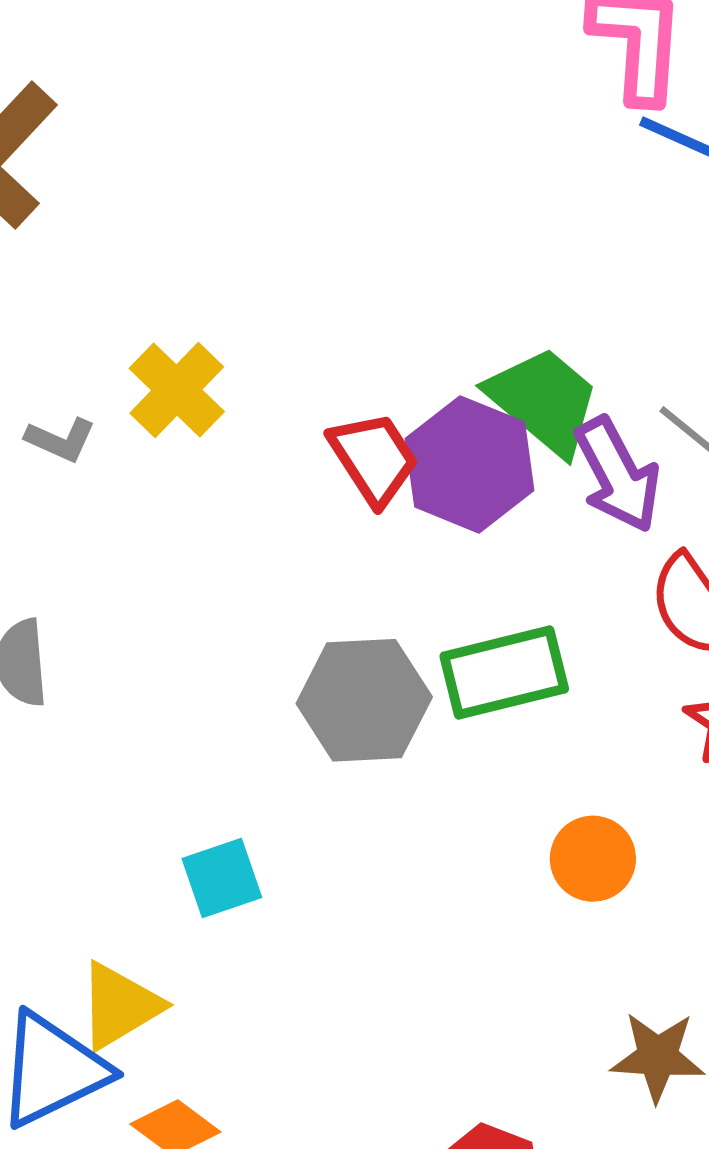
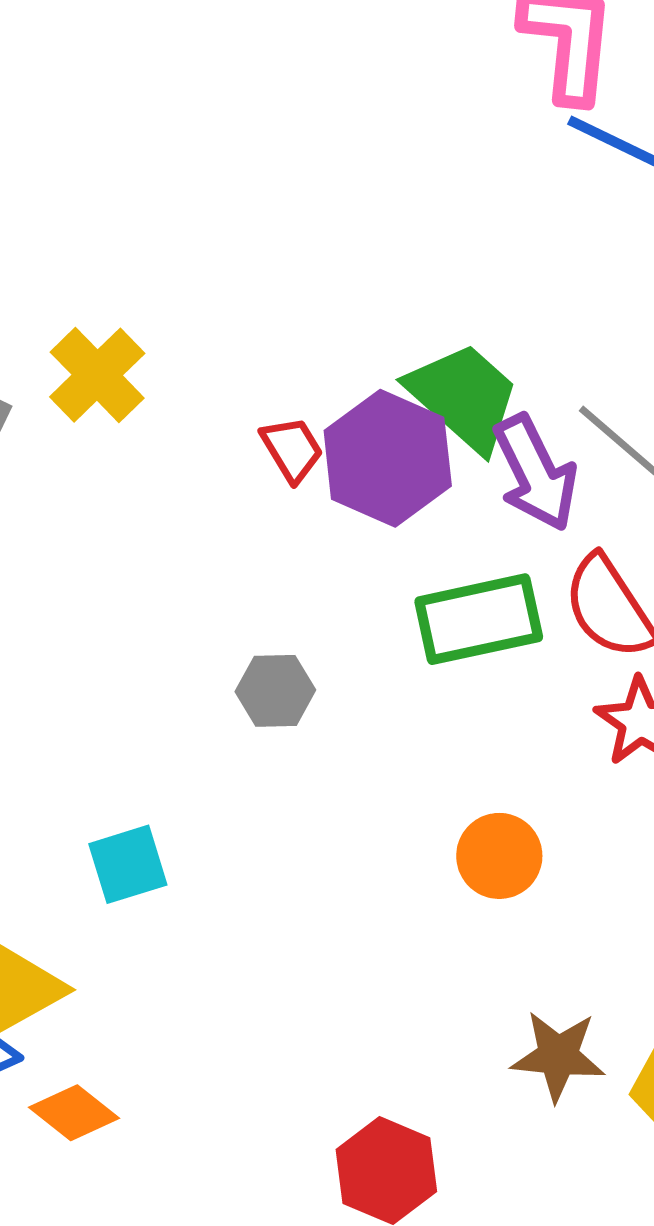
red trapezoid: (374, 458) -> (292, 449), size x0.7
green rectangle: (504, 673) -> (479, 619), moved
gray hexagon: (364, 700) -> (275, 691), size x0.6

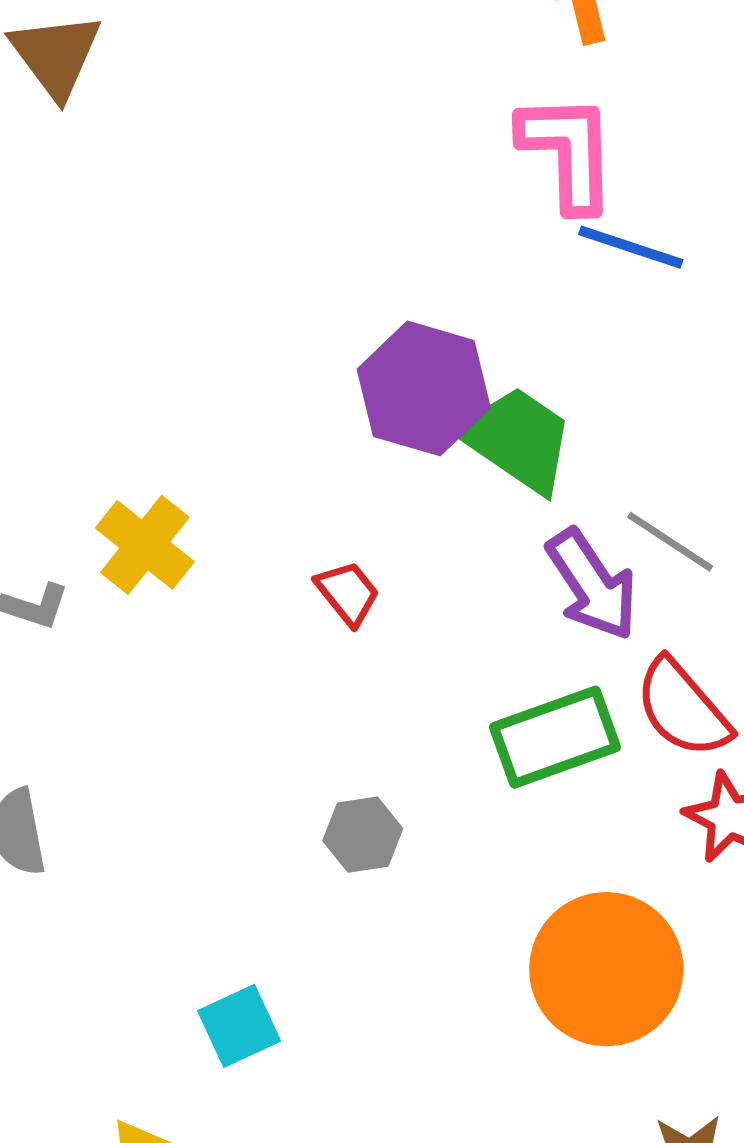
green trapezoid: (464, 397) -> (517, 439), moved
purple hexagon: (388, 458) -> (424, 388), moved
orange circle: (499, 856) -> (606, 969), size x1.8

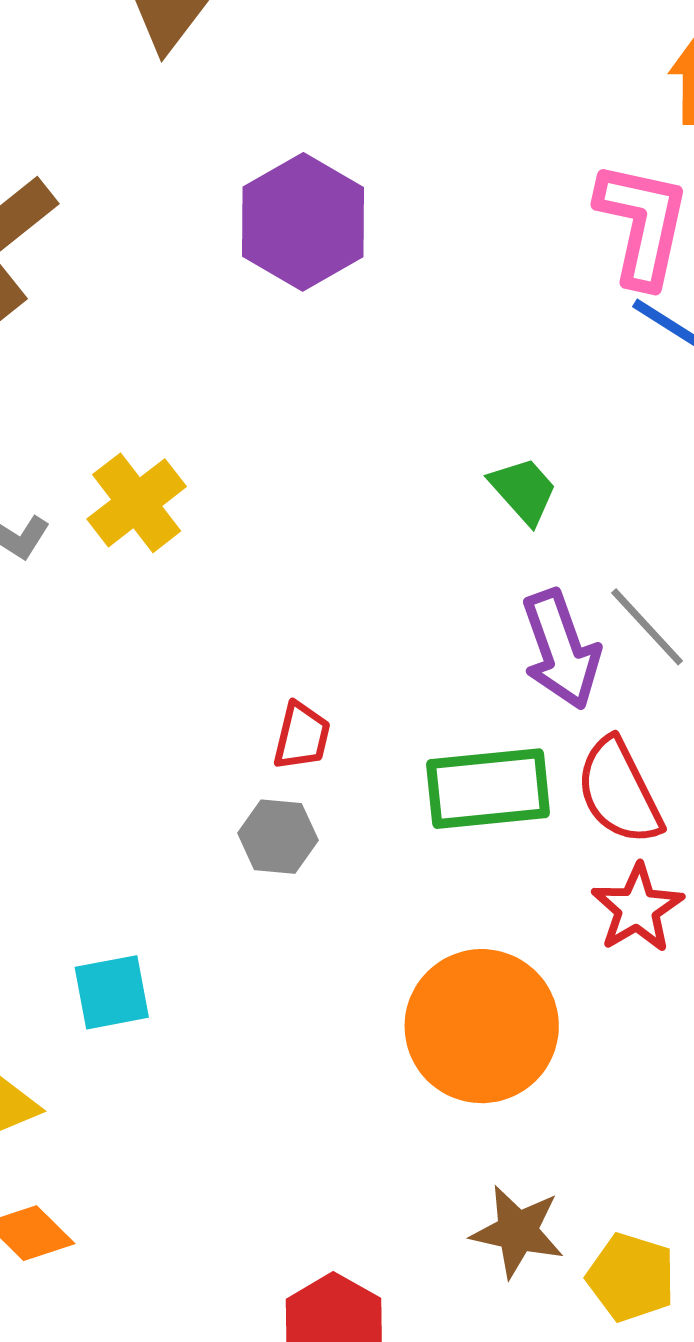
purple hexagon: (424, 388) -> (303, 222), moved
green trapezoid: (517, 439) -> (523, 491), size x0.6
red trapezoid: (348, 593) -> (302, 736), moved, turned 38

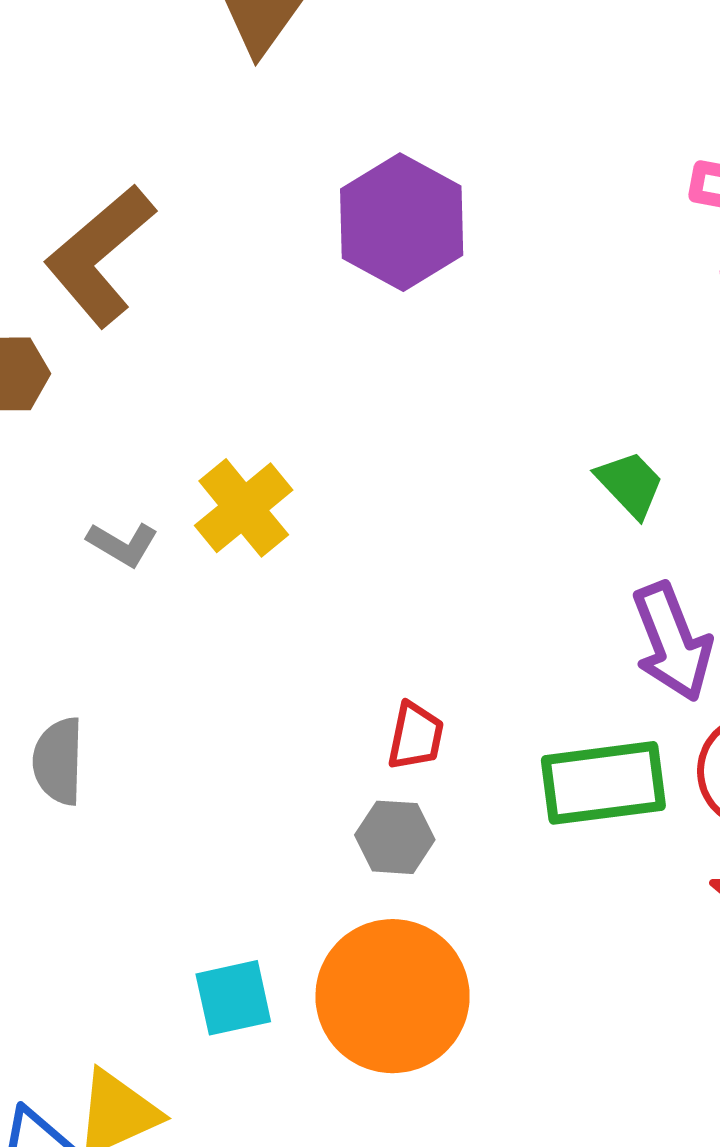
orange circle: (482, 1026) -> (393, 996), moved

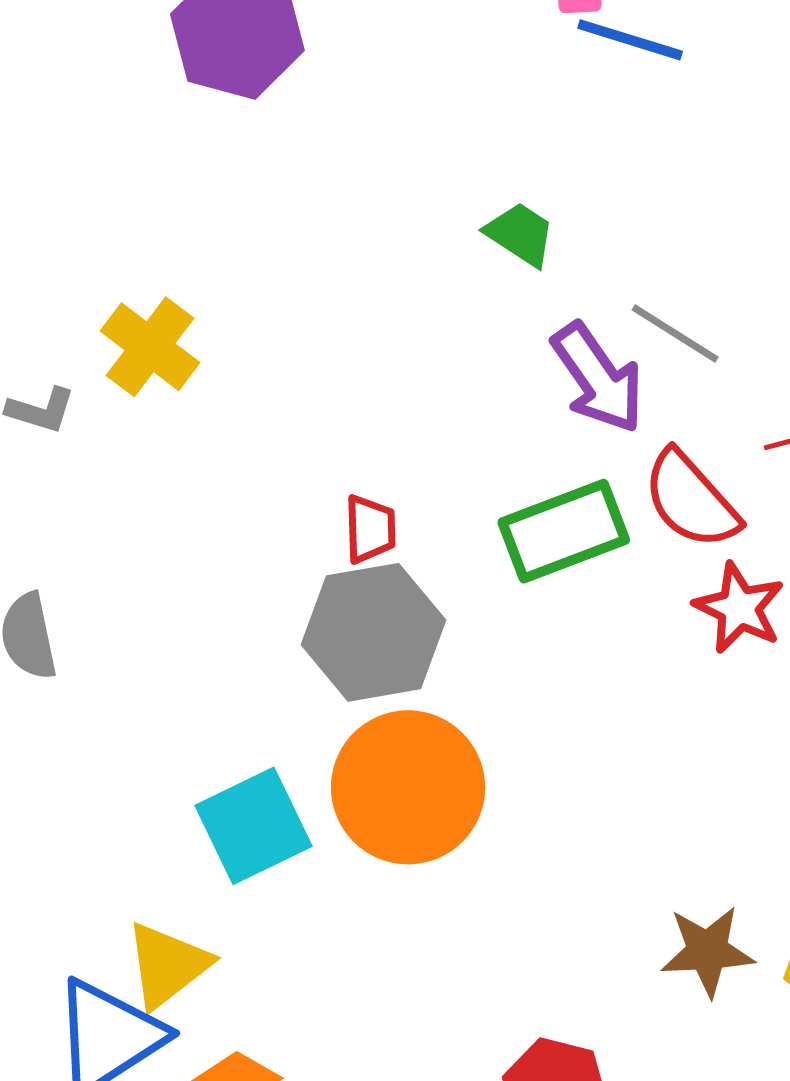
gray hexagon: (395, 837) -> (373, 632), size x1.8
cyan square: (233, 998) -> (253, 826), size x1.4

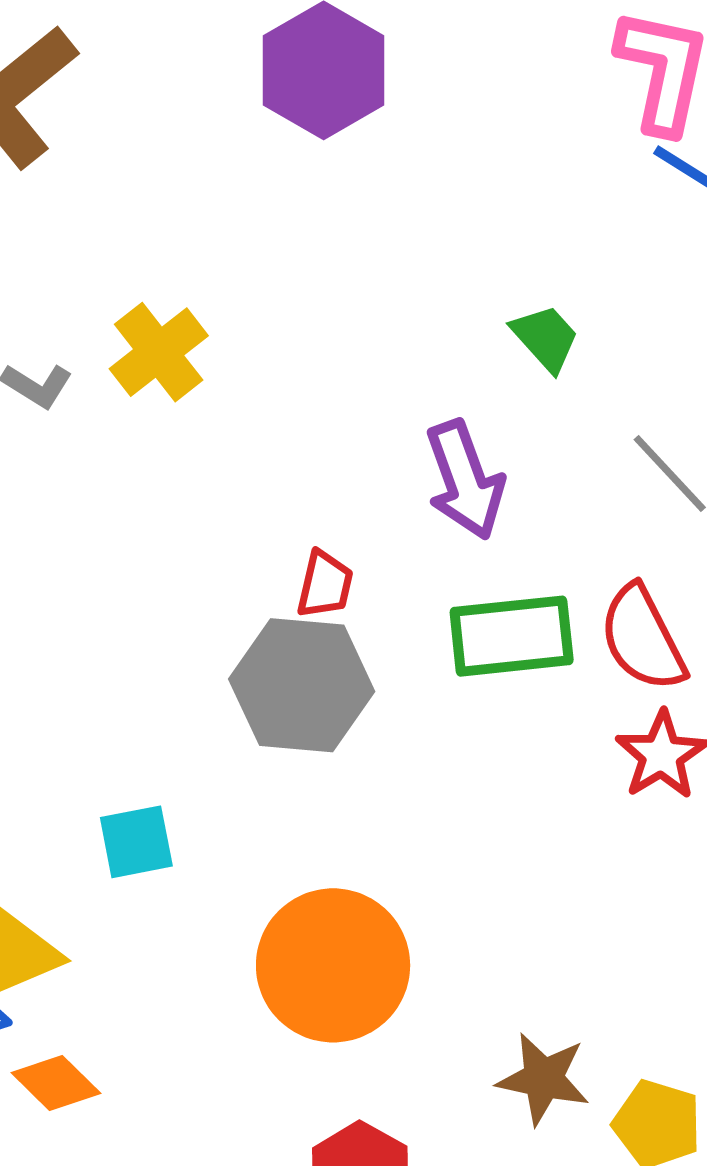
purple arrow: (598, 378) -> (465, 480), moved
orange circle: (408, 787) -> (333, 965), moved
cyan square: (253, 826) -> (136, 842), size x0.7

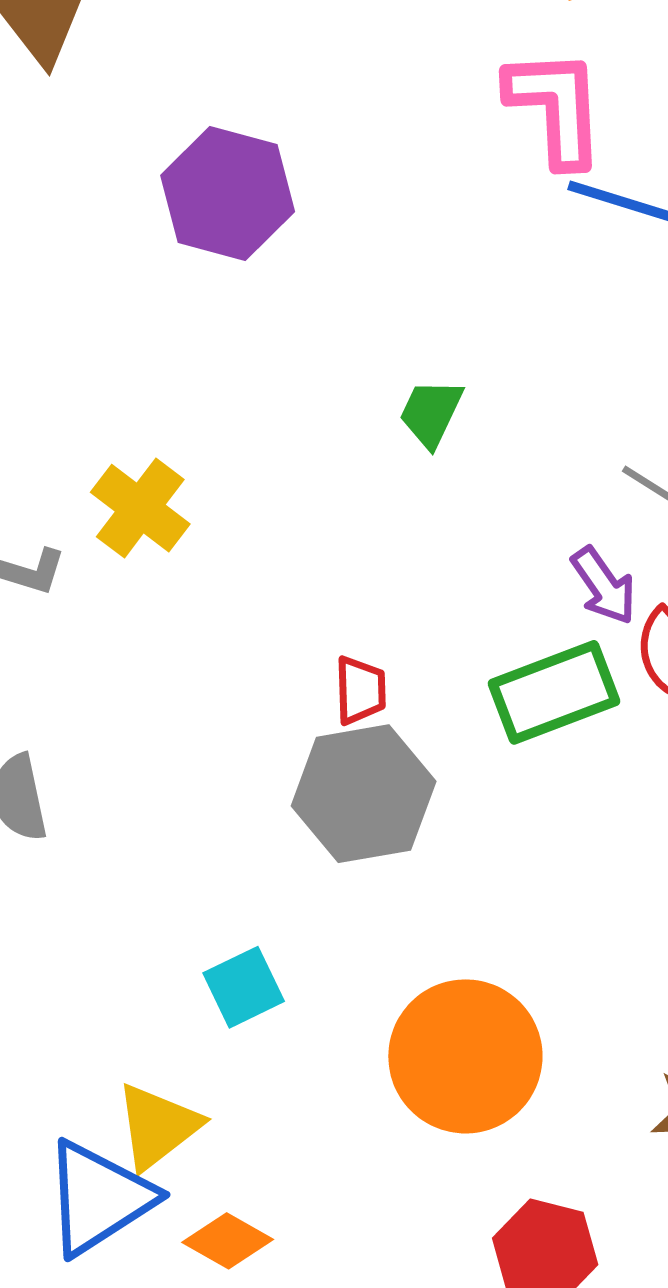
green trapezoid: (545, 338) -> (431, 413), moved, turned -98
purple arrow: (465, 480) -> (604, 586), moved, size x0.7

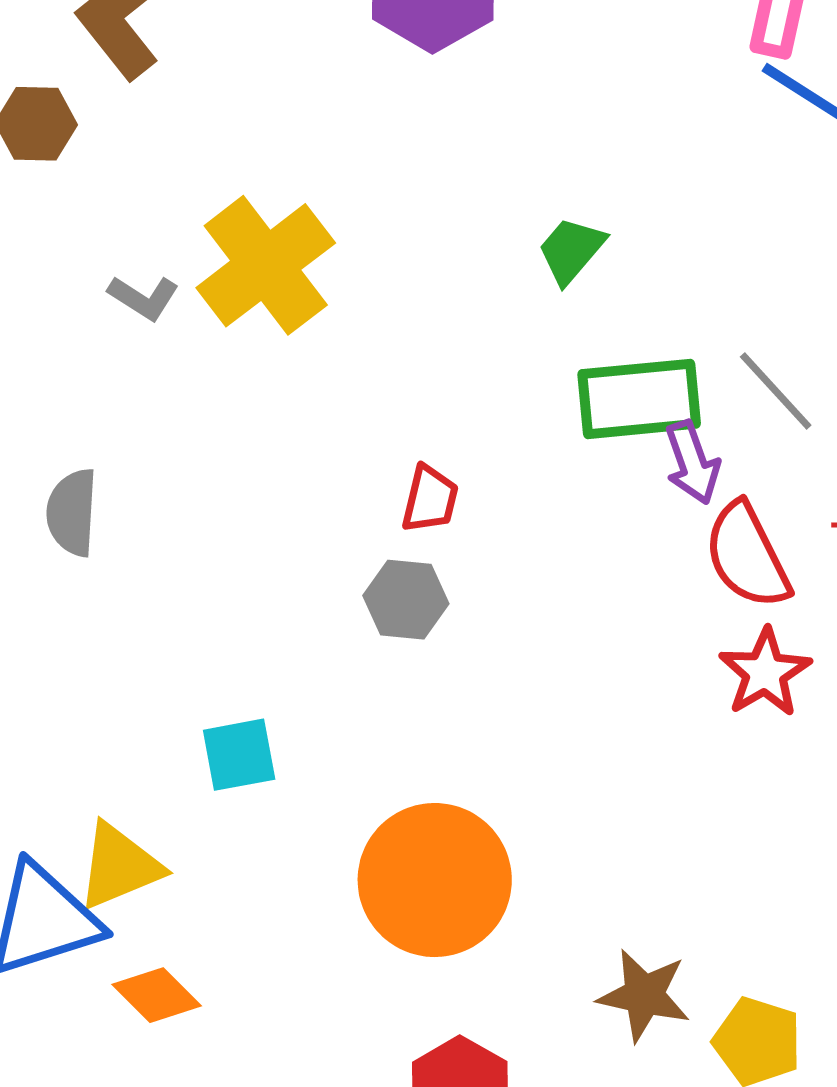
yellow cross: (140, 508) -> (266, 265), size x1.4
green rectangle: (554, 692) -> (639, 399), moved
gray hexagon: (364, 794) -> (406, 600), size x0.6

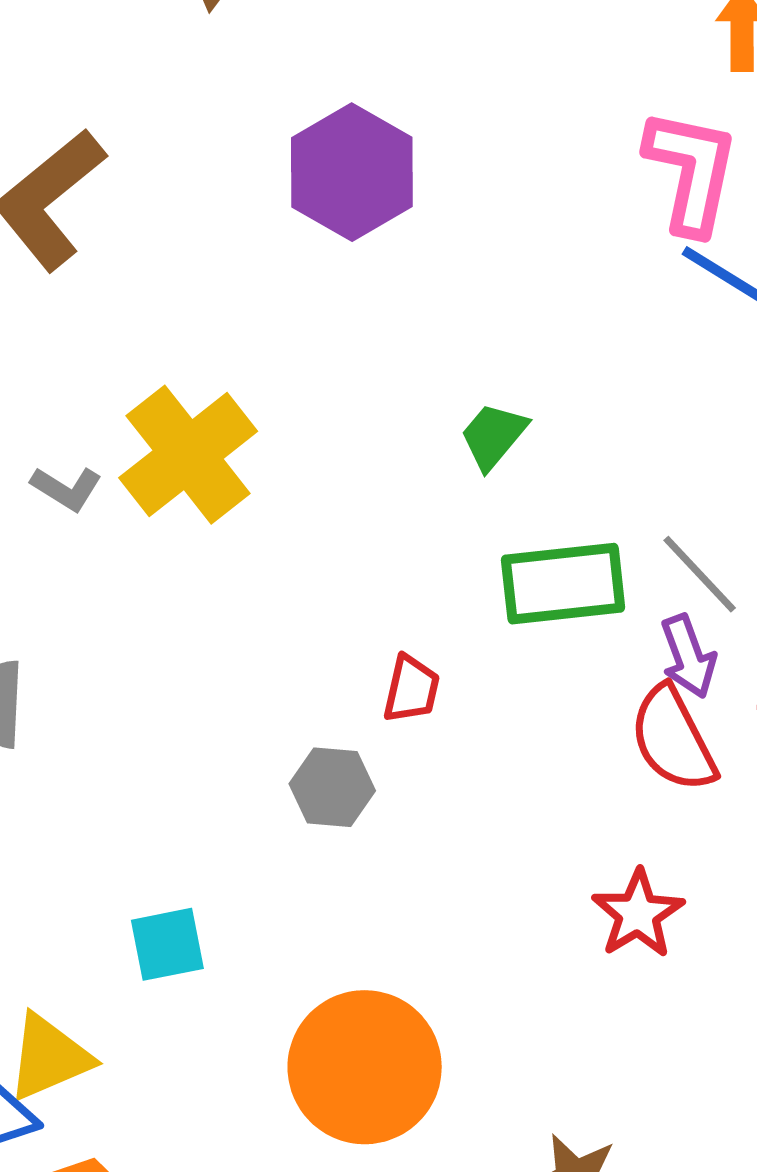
purple arrow: (692, 462) -> (688, 656), moved
red trapezoid: (430, 499) -> (411, 689), moved
red star: (765, 673) -> (638, 914), moved

